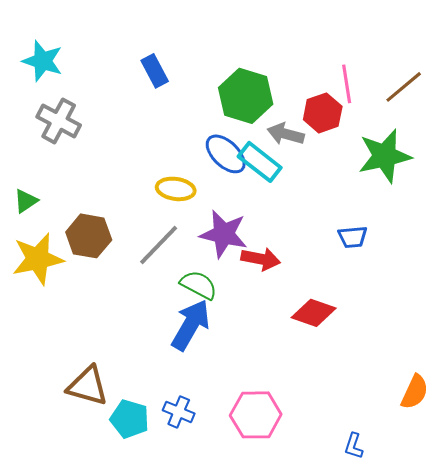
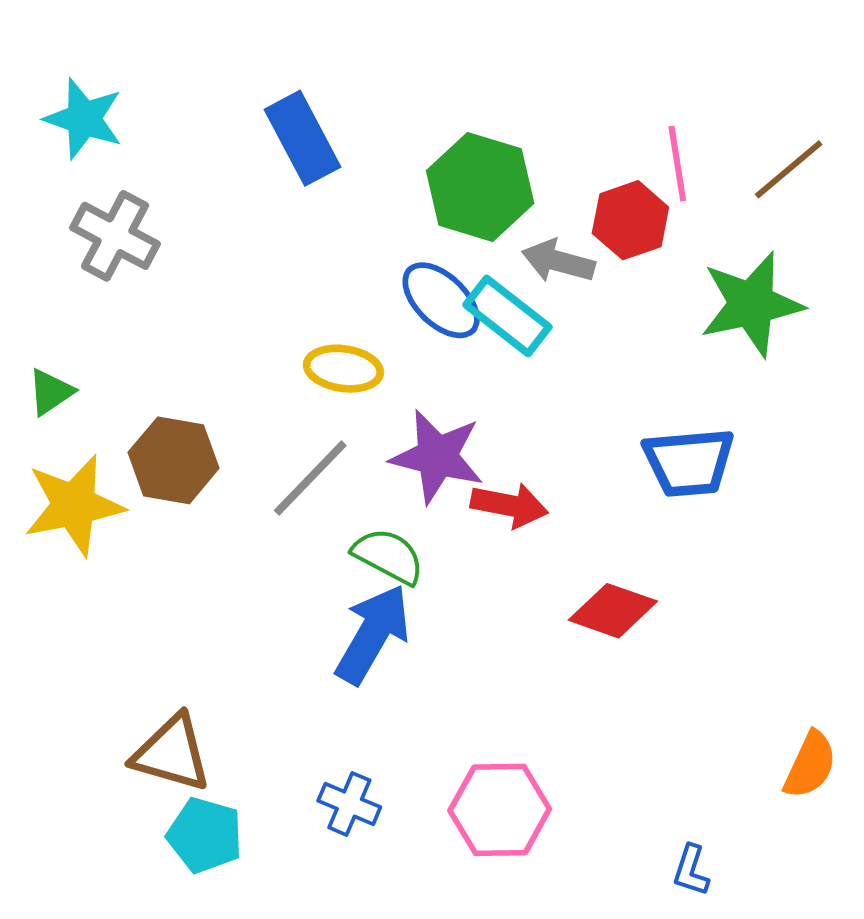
blue rectangle: (155, 71) -> (302, 138), size x1.4
blue trapezoid: (353, 237) -> (689, 462), size x1.6
cyan pentagon: (130, 419) -> (205, 835), moved

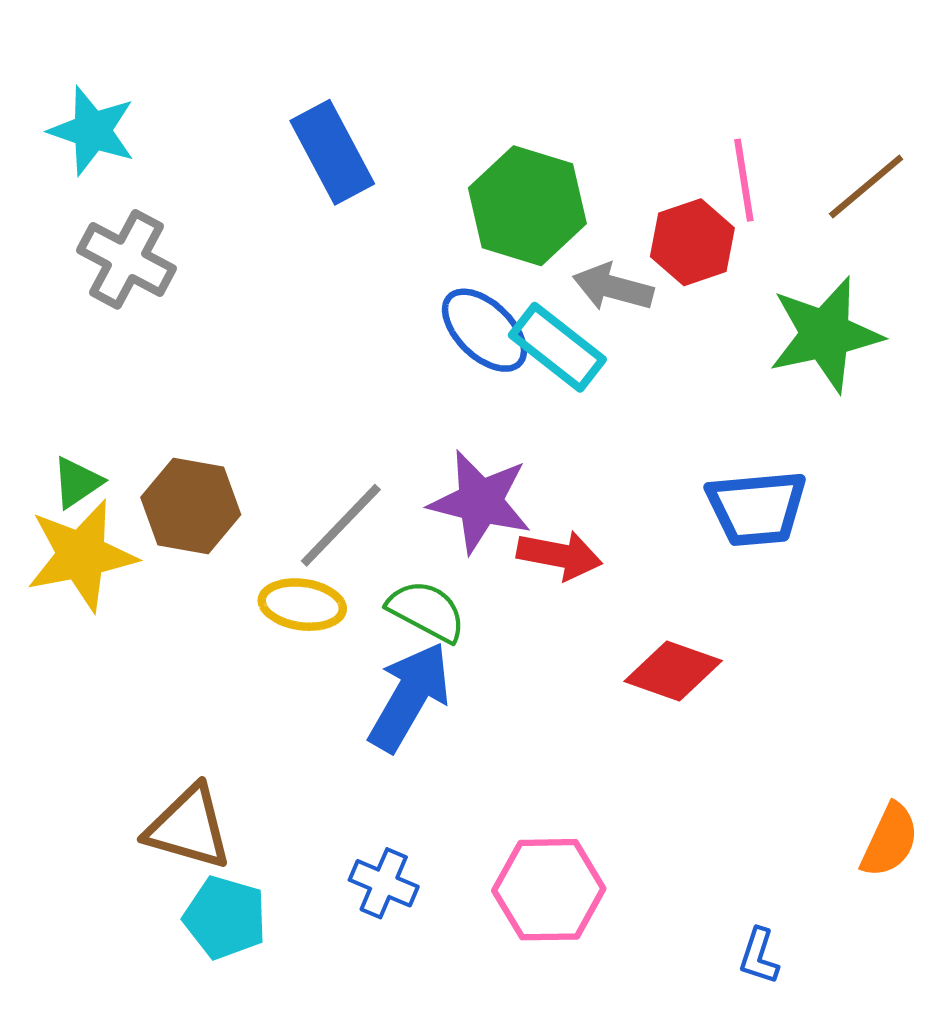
yellow ellipse: (343, 369) -> (302, 605), moved
green triangle: (51, 392) -> (77, 482), moved

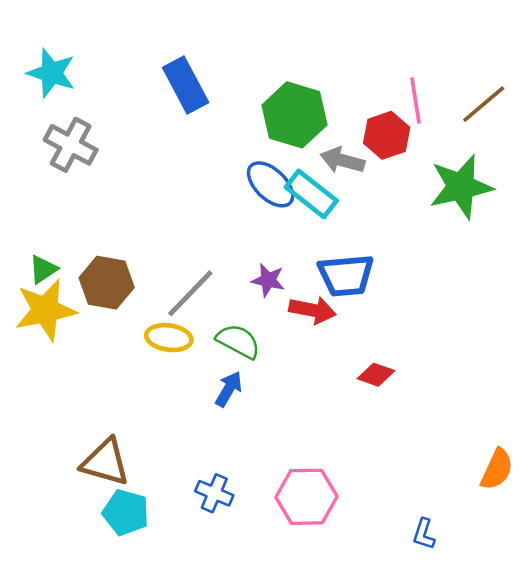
purple star: (480, 502) -> (268, 280), size x0.6
blue trapezoid: (757, 508) -> (346, 275), moved
red diamond: (673, 671) -> (376, 375), size x0.7
blue arrow: (409, 697) -> (229, 389), size x0.6

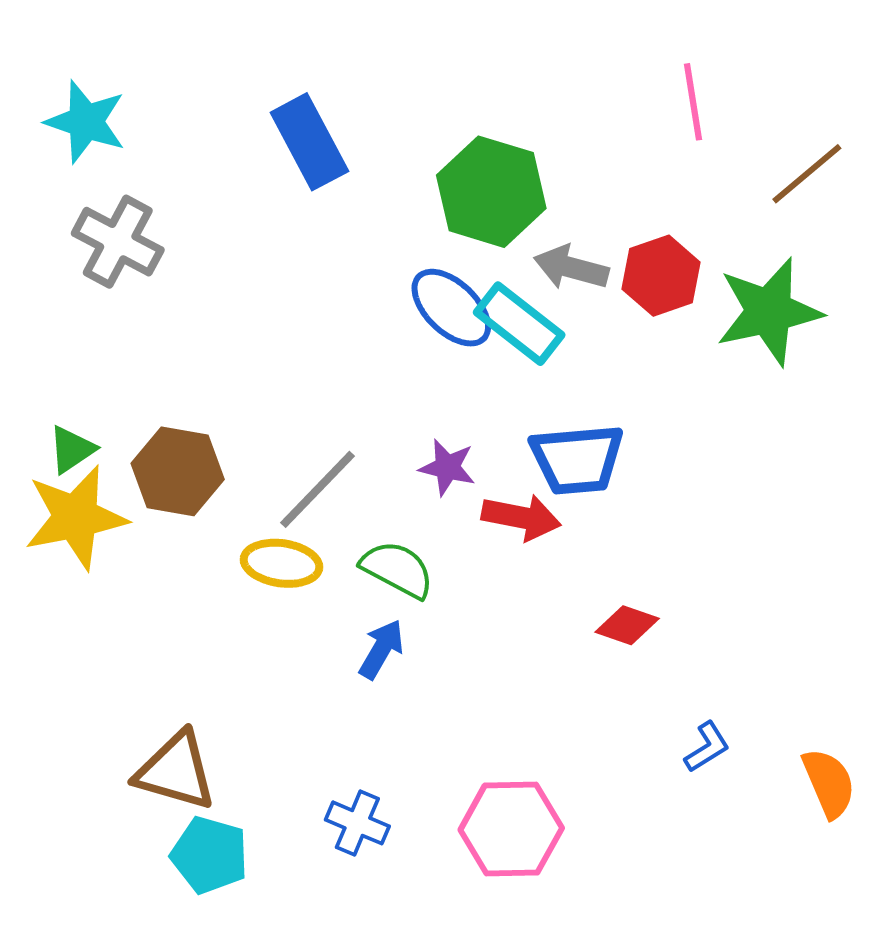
pink line: (415, 101) -> (693, 102), moved
red hexagon: (387, 135) -> (661, 276), moved
orange semicircle: (497, 469) -> (829, 783), turned -48
blue L-shape: (424, 534) -> (707, 747), moved, turned -140

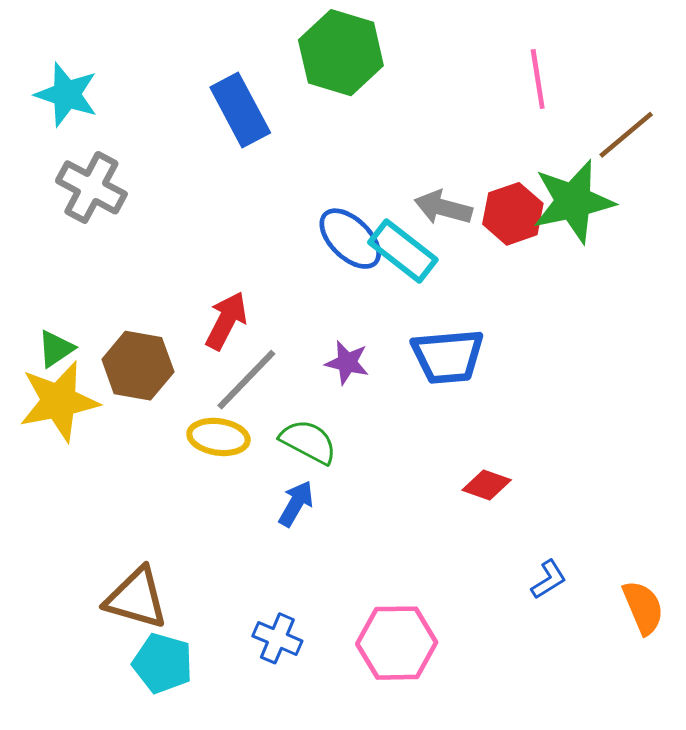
green hexagon: (491, 192) -> (341, 53), moved
green star: (769, 312) -> (573, 201), moved
red arrow: (521, 517) -> (226, 321), moved, turned -74

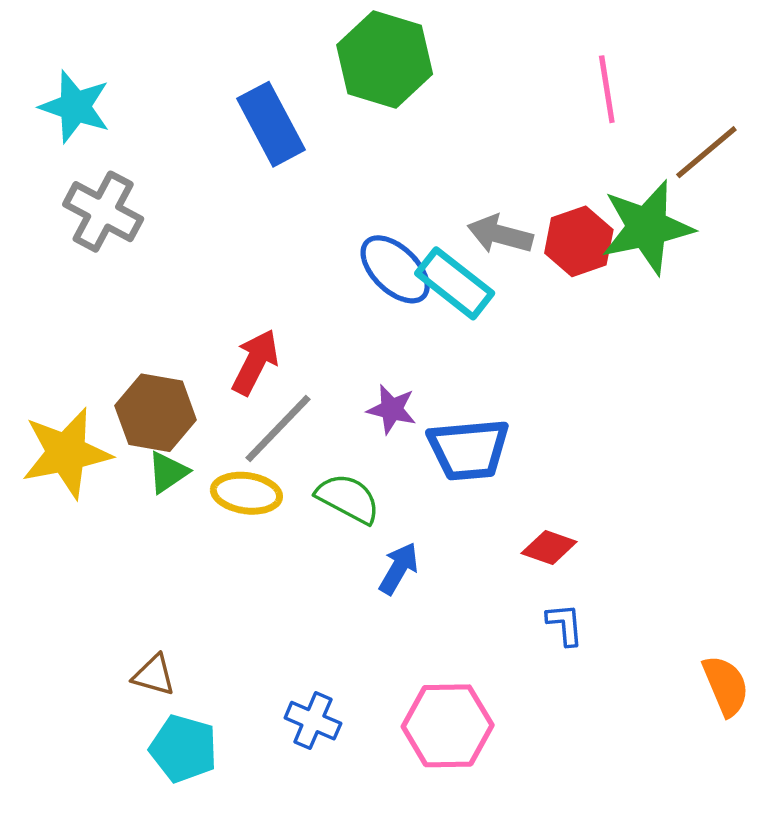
green triangle: (56, 349) -> (168, 472), moved
blue trapezoid: (448, 356) -> (469, 449), moved
blue arrow: (296, 504) -> (399, 568), moved
blue L-shape: (549, 580) -> (565, 624), moved, turned -63
brown triangle: (136, 598) -> (154, 675), size x0.6

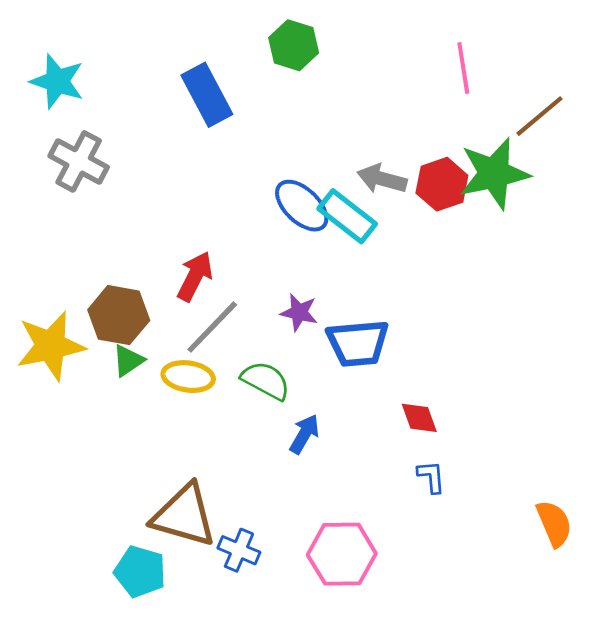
green hexagon: (385, 59) -> (294, 45), size x0.7
red diamond: (549, 547) -> (419, 418), turned 51
brown triangle: (154, 675) -> (184, 515), moved, size x2.0

